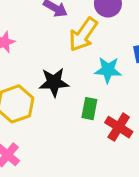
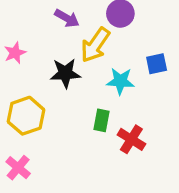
black star: (54, 82) -> (65, 73), moved

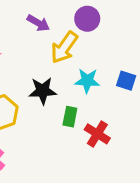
blue square: (157, 64) -> (126, 81), moved, turned 30
black star: (65, 73) -> (43, 91), moved

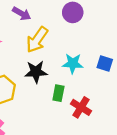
purple arrow: (38, 23) -> (22, 14), moved
yellow arrow: (64, 48) -> (37, 40), moved

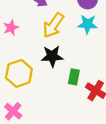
cyan star: (73, 63) -> (88, 24), moved

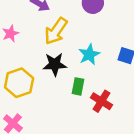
cyan star: (88, 24) -> (89, 54), moved, turned -30

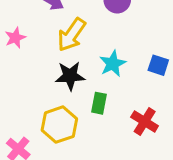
yellow hexagon: (19, 83) -> (59, 125), moved
red cross: (101, 101) -> (145, 121), moved

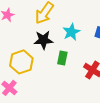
yellow hexagon: (59, 125) -> (21, 62), moved

